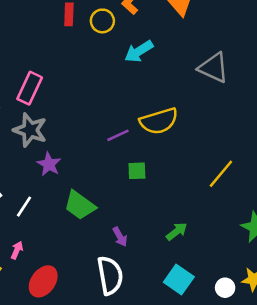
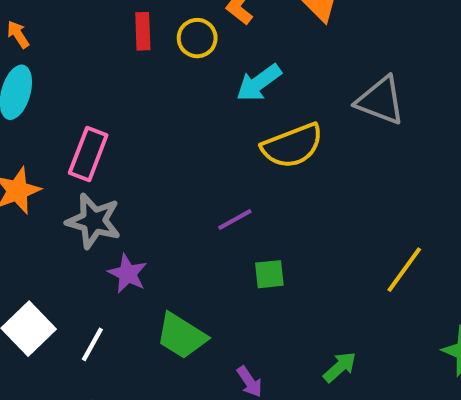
yellow semicircle: (159, 121) -> (292, 146), moved

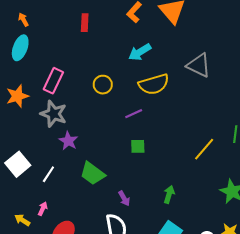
yellow circle: (197, 38) -> (103, 85), moved
purple line: (235, 220) -> (134, 114), moved
green arrow: (340, 367) -> (169, 195), turned -36

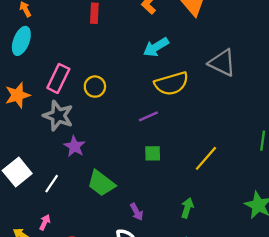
yellow circle: (103, 85) -> (95, 87), moved
yellow line: (204, 149) -> (206, 158), moved

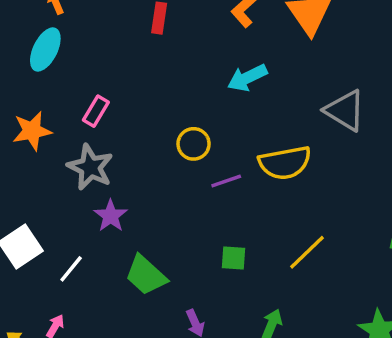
pink rectangle: (58, 78) -> (96, 111), size x0.7
yellow semicircle: (171, 84) -> (285, 163), moved
yellow circle: (95, 87) -> (194, 144), moved
green square: (153, 153) -> (233, 258), moved

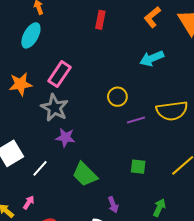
pink rectangle: (96, 111) -> (60, 74), size x1.4
purple star: (111, 216) -> (65, 138), turned -30

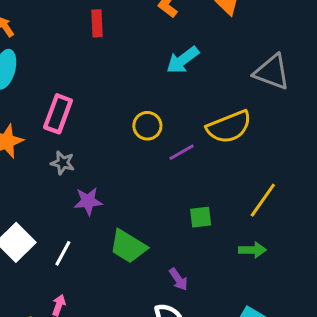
gray star: (55, 108) -> (63, 163), size x0.6
green arrow: (159, 208) -> (252, 250), moved, turned 78

